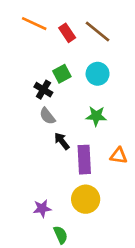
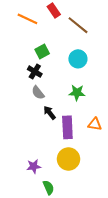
red rectangle: (67, 33) -> (54, 10), moved
green square: (62, 74) -> (42, 52), moved

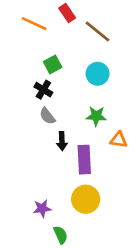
black arrow: (50, 113) -> (62, 141), turned -144
orange triangle: (95, 124) -> (119, 140), moved

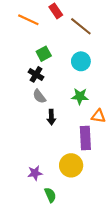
purple rectangle: (84, 160) -> (85, 138), moved

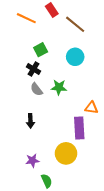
green star: (80, 96) -> (59, 87), moved
black arrow: (51, 117) -> (30, 121), moved

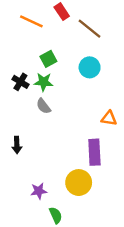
black cross: (33, 69) -> (20, 82), moved
green star: (59, 87) -> (44, 82), moved
orange triangle: (91, 108) -> (109, 118), moved
black arrow: (30, 121) -> (17, 145), moved

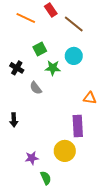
green star: (44, 82) -> (53, 68), moved

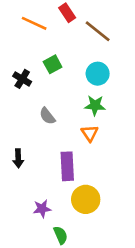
black cross: (17, 68) -> (22, 79), moved
green star: (53, 68) -> (95, 105), moved
orange triangle: (90, 98) -> (90, 133), moved, turned 48
purple rectangle: (78, 126) -> (67, 166), moved

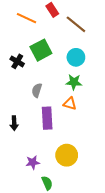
green square: (53, 64) -> (41, 50), size x1.5
gray semicircle: (47, 116) -> (37, 90), turned 56
orange triangle: (90, 133) -> (70, 104), turned -40
purple rectangle: (67, 166) -> (47, 118), moved

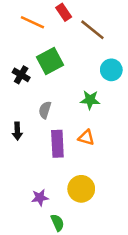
cyan circle: (76, 57) -> (111, 70), moved
orange triangle: (70, 104) -> (86, 137), moved
black arrow: (14, 123) -> (17, 131), moved

